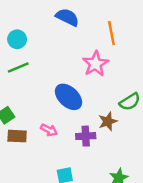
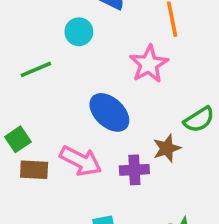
cyan circle: (17, 39) -> (79, 32), moved
pink arrow: (49, 130) -> (81, 161), size x1.6

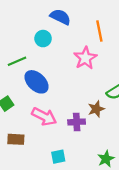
blue ellipse: (109, 112) -> (37, 82), moved
brown rectangle: (34, 170) -> (16, 139), moved

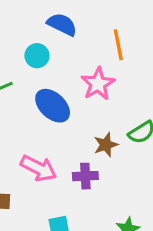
blue ellipse: (37, 82) -> (53, 106), moved
brown star: (96, 109) -> (106, 145), moved

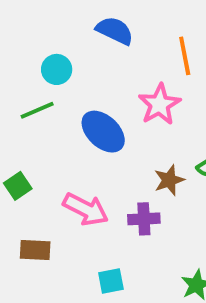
cyan circle: (37, 56) -> (57, 69), moved

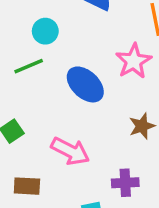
purple cross: (144, 219) -> (125, 183), moved

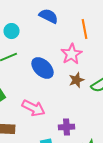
cyan circle: (45, 31) -> (12, 31), moved
brown star: (142, 126) -> (76, 80), moved

